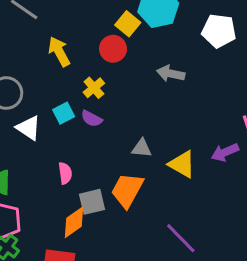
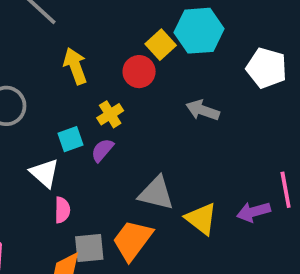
purple semicircle: (92, 119) -> (102, 150), turned 95
white triangle: (29, 128) -> (44, 173), moved
gray triangle: (142, 148) -> (156, 193), size x1.5

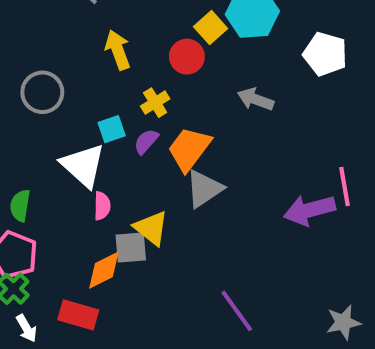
white triangle: (44, 173) -> (83, 165), size x1.4
gray triangle: (156, 193) -> (204, 189), turned -48
purple arrow: (254, 212) -> (310, 210), size x1.4
yellow triangle: (201, 219) -> (151, 228), moved
orange trapezoid: (132, 240) -> (189, 149), moved

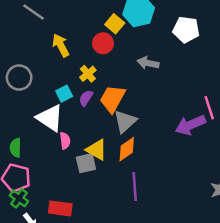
orange diamond: (104, 270) -> (127, 149), moved
purple line: (237, 311) -> (135, 186), moved, turned 40

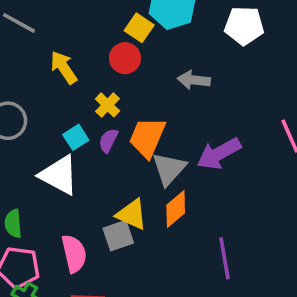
purple arrow: (190, 125) -> (219, 154), moved
pink semicircle: (65, 141) -> (74, 254), moved, size x1.5
purple line: (135, 186) -> (225, 258), moved

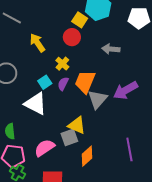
orange diamond: (176, 209) -> (87, 156), moved
pink semicircle: (74, 254) -> (44, 148), turned -110

